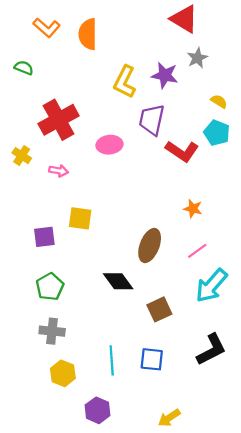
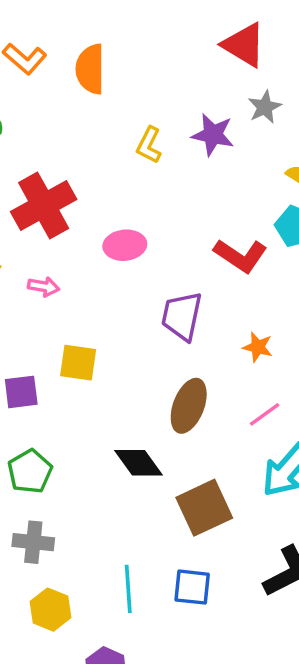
yellow L-shape: (125, 82) -> (149, 145), size x0.7
purple trapezoid: (152, 120) -> (182, 316), moved
brown square: (159, 309) -> (204, 508), size x1.4

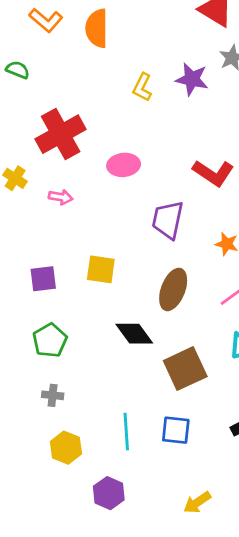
yellow square: (78, 363) -> (101, 269), moved
gray cross: (33, 542) -> (53, 395), size x0.7

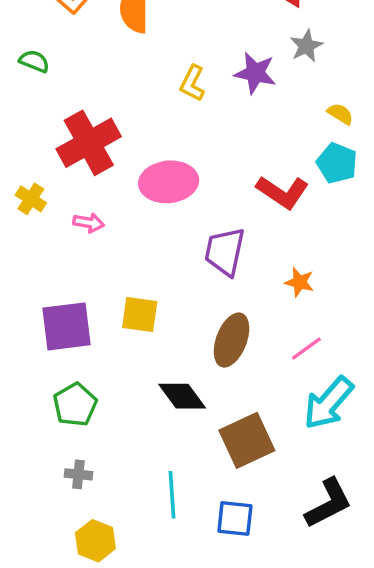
pink ellipse: (124, 165) -> (169, 182), size x1.4
purple square: (43, 279) -> (67, 326), size x1.5
cyan line: (126, 431) -> (172, 495), moved

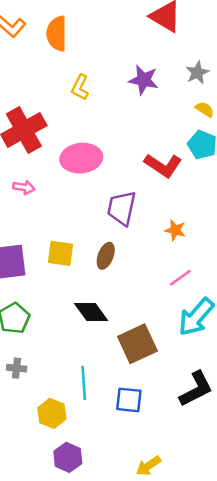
gray star: (306, 46) -> (197, 73), moved
yellow L-shape: (192, 83) -> (80, 87), moved
brown ellipse: (231, 340) -> (106, 256), moved, size x0.7
yellow hexagon: (95, 541) -> (52, 413), moved

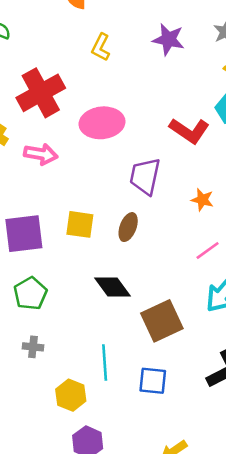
pink arrow: (24, 187) -> (41, 154), size x1.4

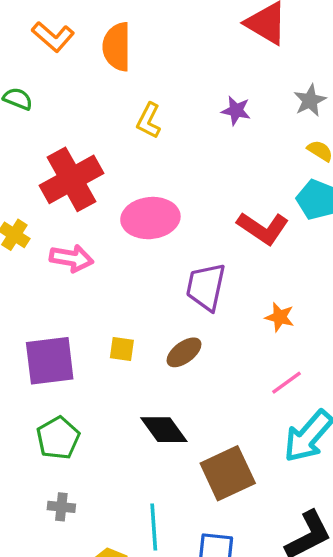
purple star: (168, 39) -> (236, 111), size x0.7
yellow square: (80, 224) -> (122, 349), size x0.7
brown ellipse: (128, 227) -> (184, 352), turned 32

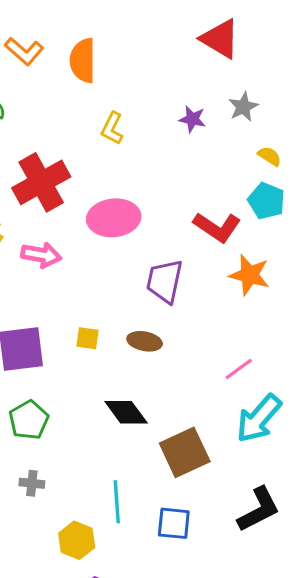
gray star: (310, 100) -> (243, 107), moved
orange star: (280, 317) -> (249, 275), moved, size x1.5
brown ellipse: (184, 352) -> (145, 341), turned 48

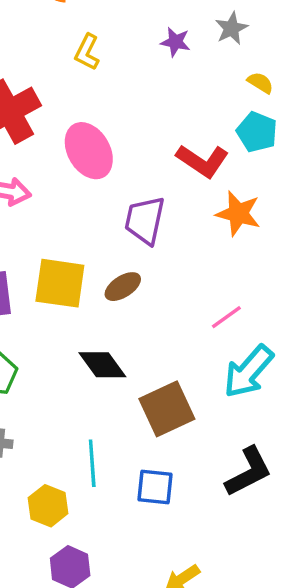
pink ellipse: (114, 218) -> (89, 151), turned 66
yellow square: (87, 338) -> (60, 283), size x2.0
brown ellipse: (145, 341) -> (123, 287), turned -44

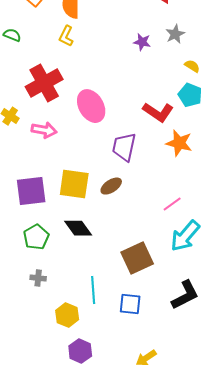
yellow L-shape: (87, 52) -> (66, 36), moved
black diamond: (102, 365) -> (78, 228), moved

